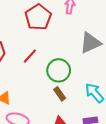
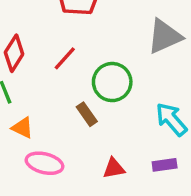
brown rectangle: (60, 94) -> (87, 114), moved

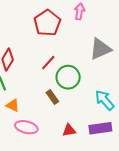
red line: (65, 58) -> (48, 63), moved
purple rectangle: (165, 165) -> (100, 128), size x1.5

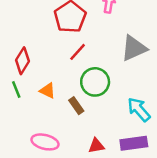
red line: (48, 63) -> (78, 52), moved
orange triangle: (13, 105) -> (48, 91), moved

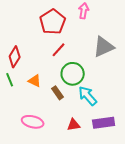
cyan arrow: (139, 109) -> (88, 96), moved

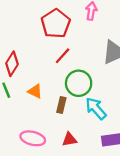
brown rectangle: (58, 93) -> (61, 105), turned 48
red triangle: (74, 125) -> (69, 139), moved

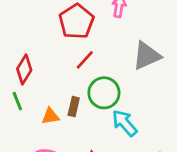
orange triangle: (35, 91) -> (50, 116), moved, turned -35
brown rectangle: (61, 105) -> (74, 107), moved

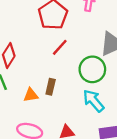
green circle: (104, 93) -> (92, 69), moved

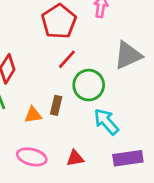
green circle: (92, 69) -> (89, 85), moved

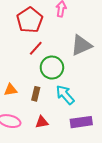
brown rectangle: (56, 105) -> (36, 94), moved

